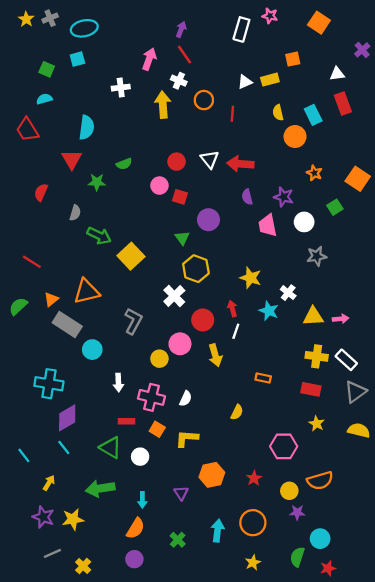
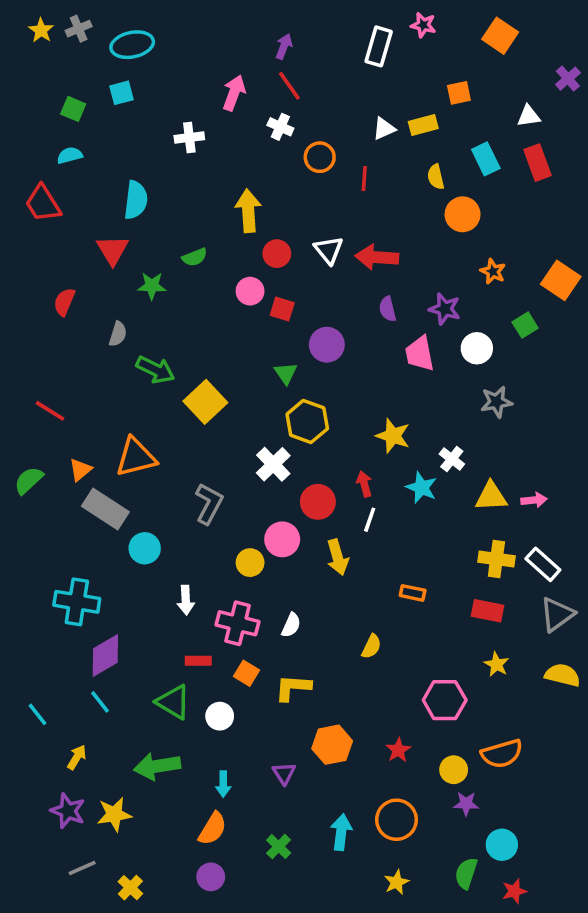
yellow arrow: (163, 105) -> (248, 211), moved
cyan rectangle: (313, 115) -> (486, 159), moved

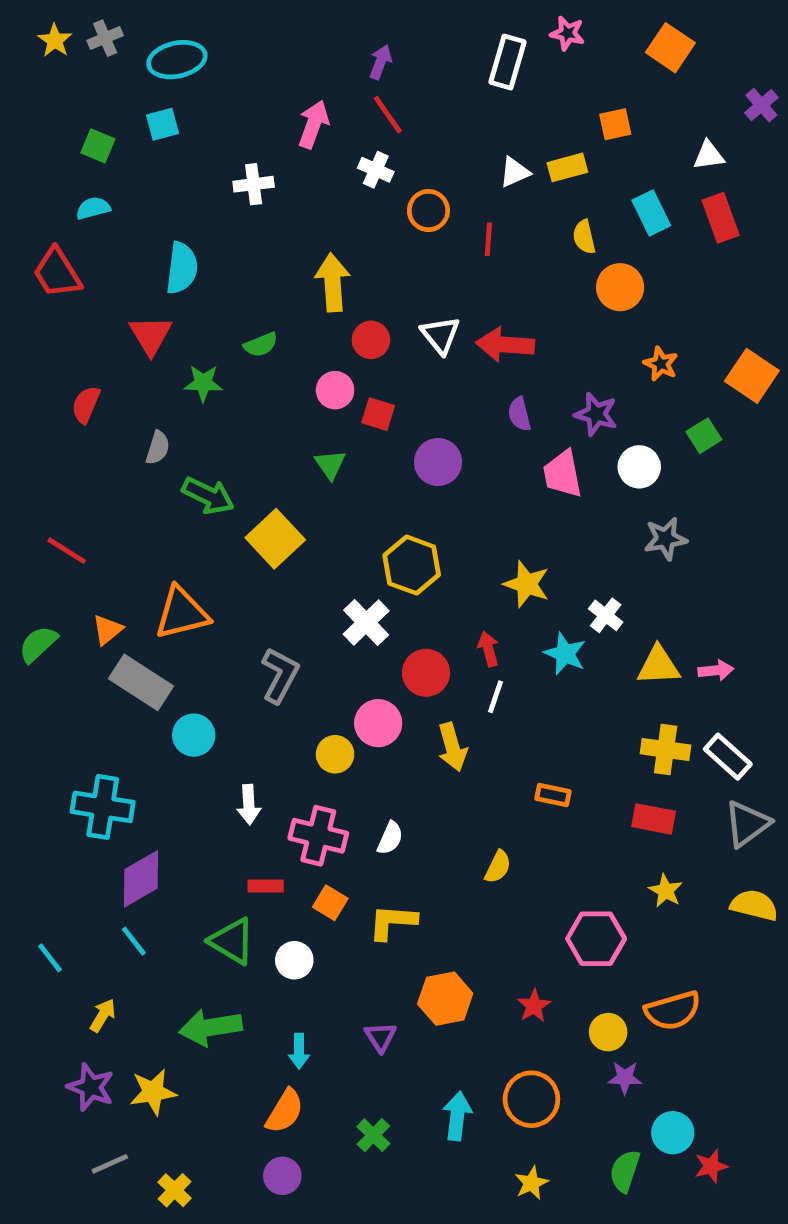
green triangle: (286, 373) -> (330, 464), moved
red star: (514, 891) -> (711, 1166), moved

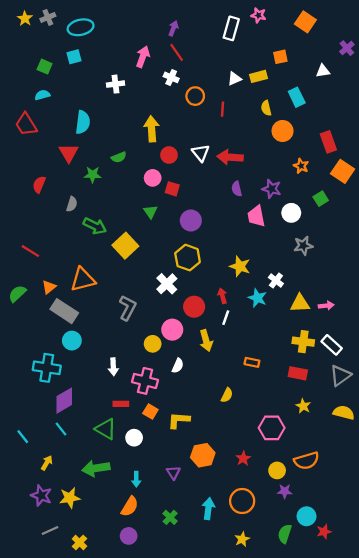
red rectangle: (721, 218) -> (328, 142), moved
purple circle: (438, 462) -> (191, 220), moved
cyan circle: (194, 735) -> (72, 341), moved
white semicircle: (390, 838) -> (178, 366), moved

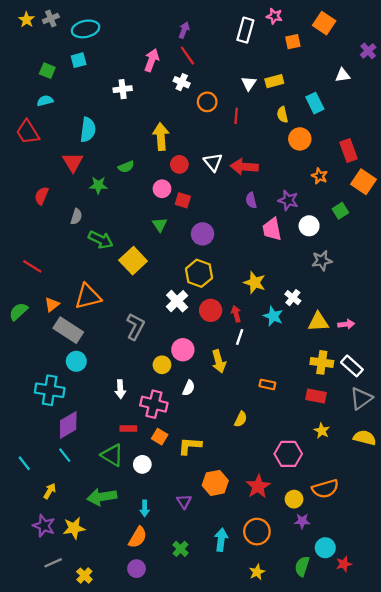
orange square: (280, 57) -> (293, 42), moved
white triangle: (234, 79) -> (249, 83), turned -32
red circle: (194, 307) -> (211, 310), moved
red star: (243, 458) -> (258, 486), size x1.5

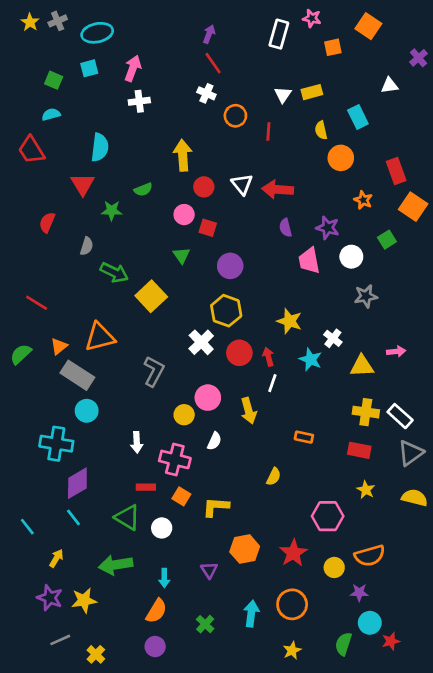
pink arrow: (152, 60) -> (133, 68), moved
pink arrow: (346, 324) -> (396, 352), moved
purple star: (302, 521) -> (359, 593), moved

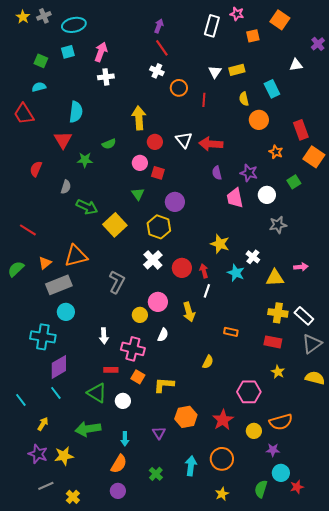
yellow hexagon: (226, 311) -> (159, 227), moved
gray rectangle: (77, 375) -> (59, 285), turned -55

